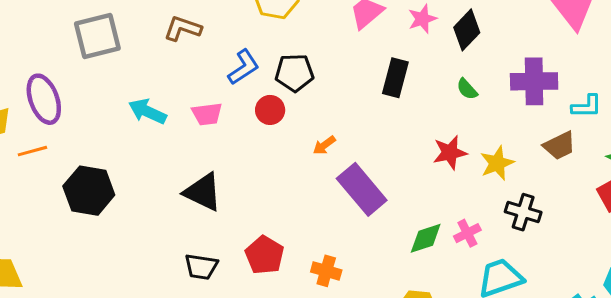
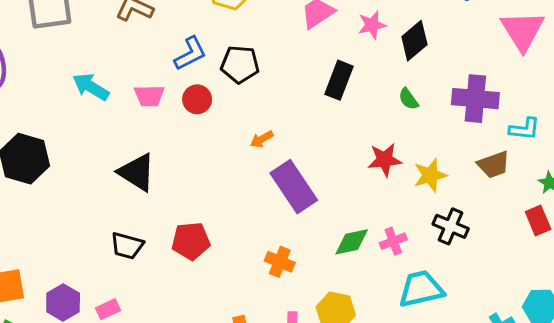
red circle: (270, 110) -> (197, 99), moved
red pentagon: (264, 255) -> (191, 241), turned 30
orange cross: (326, 271) -> (280, 262), moved

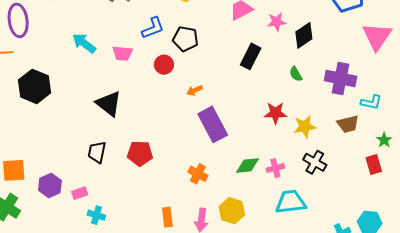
red circle: (197, 99) -> (164, 65), moved
black trapezoid: (127, 246) -> (97, 152), turned 80

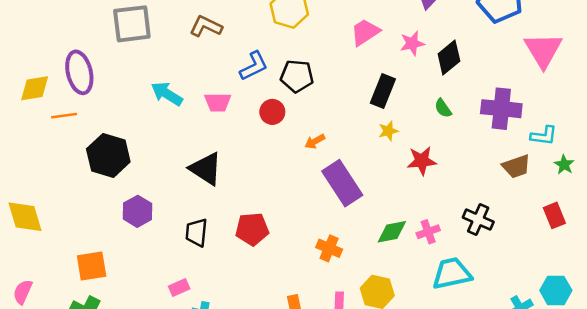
yellow star: (305, 127) -> (388, 131), moved, size x0.7
green star: (384, 140) -> (564, 165), moved
purple hexagon: (50, 185) -> (137, 211), moved

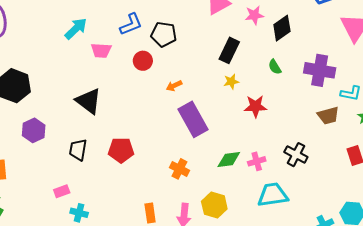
cyan arrow: (167, 94) -> (76, 29), moved, turned 100

